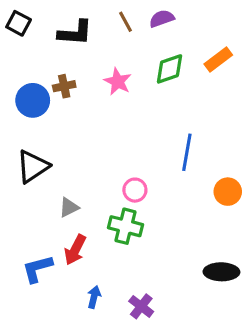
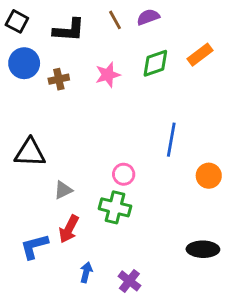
pink star: (118, 81) -> (108, 75), turned 30
blue circle: (33, 100) -> (24, 63), moved
black triangle: (33, 166) -> (30, 153), turned 36

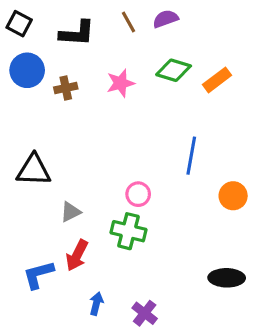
orange rectangle: (200, 55) -> (217, 80), moved
green diamond: (155, 63) -> (174, 70), turned 36

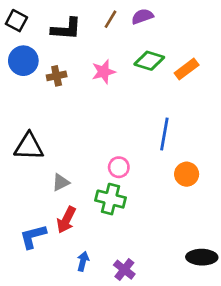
brown line: (128, 22) -> (110, 19), turned 60
orange circle: (233, 196) -> (187, 174), moved
black ellipse: (227, 278) -> (202, 257), moved

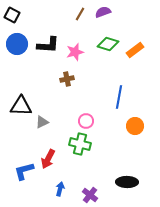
black L-shape: (66, 29) -> (48, 45), moved
brown cross: (57, 76) -> (67, 79), moved
gray triangle: (61, 182) -> (42, 122), moved
black ellipse: (202, 257) -> (127, 182), moved

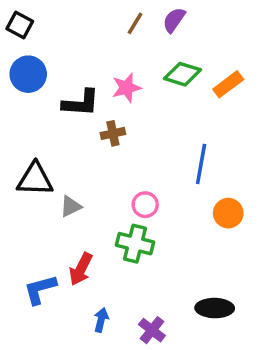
purple semicircle: (103, 12) -> (174, 20), turned -35
black L-shape: (48, 45) -> (81, 103), moved

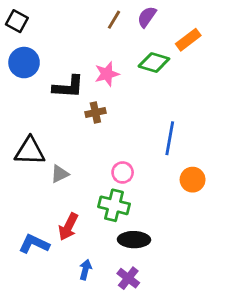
orange rectangle: (228, 84) -> (188, 40), moved
blue L-shape: (40, 289) -> (34, 244), turned 40
black ellipse: (215, 308) -> (134, 240), moved

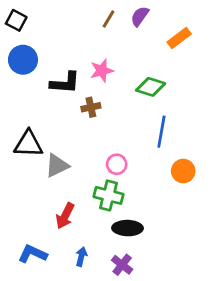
green diamond: (154, 63) -> (151, 87), moved
gray triangle: (60, 174) -> (57, 166), size x1.4
blue L-shape: (34, 244) -> (32, 254), moved

